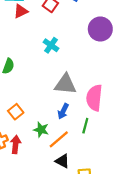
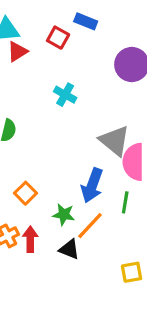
gray triangle: (65, 84) -> (115, 141), moved, turned 40
blue arrow: (63, 111) -> (92, 185), size x1.5
black triangle: (62, 161) -> (69, 249), moved

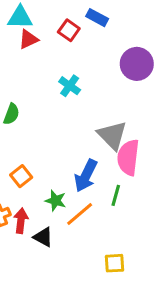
black triangle: (69, 249) -> (43, 237), moved

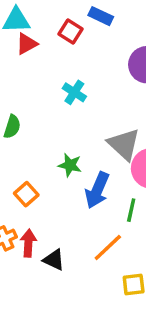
green star: (56, 201) -> (70, 165), moved
orange line: (80, 214) -> (108, 248), moved

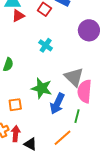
green star: (70, 165) -> (42, 88), size x1.5
orange square: (26, 194) -> (15, 105), turned 32

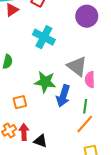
cyan cross: (46, 45) -> (44, 37), size x1.5
pink semicircle: (85, 91) -> (90, 80), size x0.7
orange line: (63, 138) -> (85, 124), moved

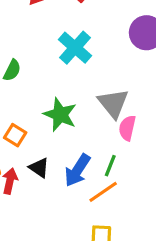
blue arrow: (63, 96) -> (77, 170), moved
orange square: (20, 102) -> (15, 135), turned 32
black triangle: (40, 141) -> (39, 168), moved

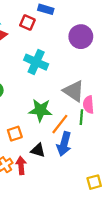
orange square: (15, 135) -> (15, 134), turned -32
green line: (110, 166) -> (81, 117), moved
orange line: (103, 192) -> (60, 124), moved

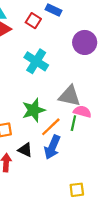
gray triangle: (74, 91) -> (70, 96), turned -30
pink semicircle: (88, 105) -> (82, 112), turned 102
green star: (40, 110) -> (34, 110), turned -30

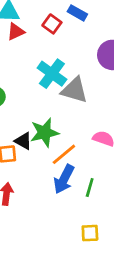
gray triangle: (70, 96) -> (74, 90), moved
green line: (73, 123) -> (90, 188), moved
black triangle: (25, 150) -> (23, 141), moved

